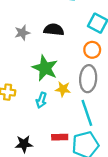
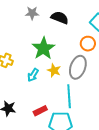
red rectangle: (60, 137) -> (40, 111), turned -40

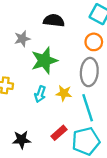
gray star: (32, 13) -> (22, 39), moved
green star: (43, 48) -> (44, 61), turned 30
yellow star: (54, 70) -> (64, 93), moved

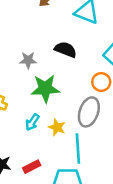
red rectangle: (59, 133) -> (32, 167), moved

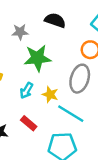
cyan line: (78, 149) -> (71, 114), turned -52
red rectangle: (32, 167) -> (29, 123), moved, turned 70

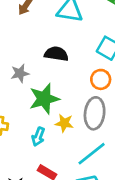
yellow star: (50, 94) -> (64, 123), moved
cyan line: (71, 114) -> (92, 154), turned -60

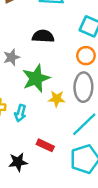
cyan arrow: (38, 137) -> (20, 113), moved

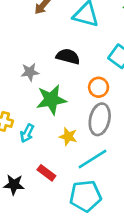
orange circle: (86, 56) -> (99, 87), moved
yellow star: (57, 99) -> (68, 136), moved

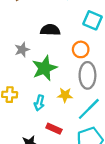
cyan arrow: (27, 133) -> (39, 103), moved

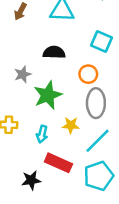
red rectangle: (54, 129) -> (58, 163), size x1.5

